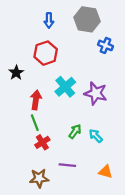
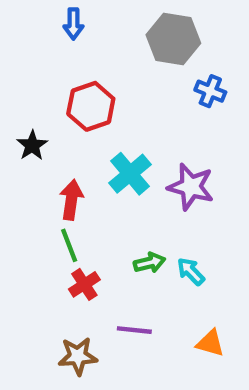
blue arrow: (49, 20) -> (73, 24), moved
green arrow: (75, 131) -> (149, 263), turned 40

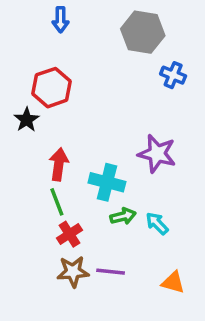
red hexagon: (91, 106) -> (52, 88), moved
cyan cross: (130, 174) -> (107, 182), moved, turned -36
brown star: (78, 356) -> (73, 272), moved

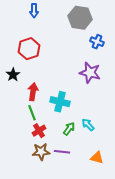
black star: (27, 120) -> (13, 75), moved
purple star: (157, 154) -> (90, 73), moved
green arrow: (123, 216) -> (69, 129), moved, turned -40

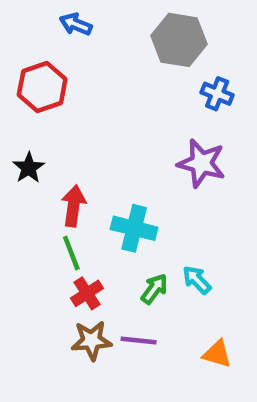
blue arrow: (34, 11) -> (76, 24), turned 112
red hexagon: (29, 49) -> (42, 87), moved

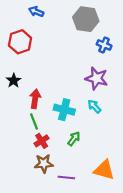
cyan arrow: (197, 280) -> (94, 106), moved
purple line: (139, 340) -> (66, 177), moved
orange triangle: (217, 354) -> (104, 170), size x1.5

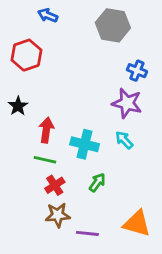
blue cross: (104, 45) -> (137, 71), moved
green line: (34, 121) -> (45, 160), turned -56

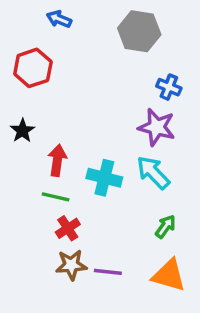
cyan arrow: (124, 140) -> (153, 172), size x1.5
green arrow: (97, 182) -> (165, 227), moved
purple line: (87, 233) -> (108, 272), moved

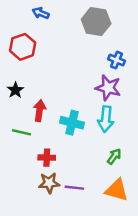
cyan arrow: (153, 172) -> (106, 119), turned -130
green line: (56, 197) -> (21, 132), moved
red cross: (68, 228) -> (47, 158), turned 35

